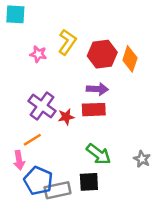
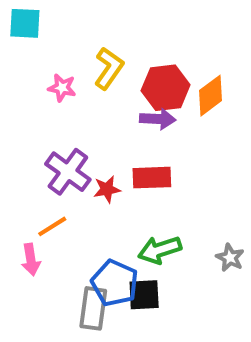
orange diamond: (130, 59) -> (210, 96), turned 35
purple arrow: (97, 89) -> (158, 119), moved
green arrow: (99, 154) -> (160, 250), turned 125
blue pentagon: (38, 181) -> (115, 283), moved
gray rectangle: (58, 190) -> (93, 308), turned -70

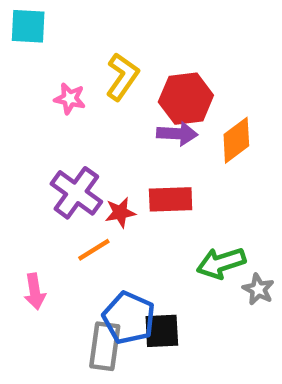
orange diamond: (210, 96) -> (236, 140), moved
orange line: (52, 226) -> (94, 250), moved
green arrow: (160, 250) -> (221, 263), moved

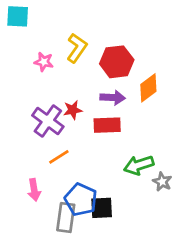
purple arrow: (177, 134) -> (113, 98), moved
red star: (120, 213) -> (73, 110), moved
pink arrow: (35, 291) -> (34, 190), moved

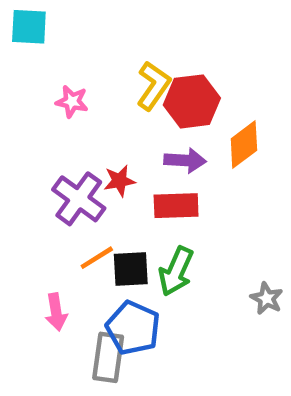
yellow L-shape: (77, 48) -> (153, 86), moved
green arrow: (139, 165) -> (176, 271), moved, turned -48
black square: (102, 208) -> (131, 269), moved

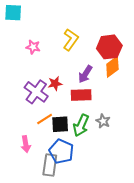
red hexagon: (192, 101) -> (109, 47), moved
purple arrow: (185, 160) -> (85, 74), turned 120
gray star: (267, 298) -> (103, 121), moved

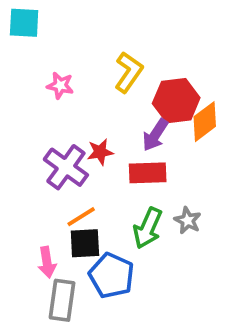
red hexagon: (109, 47) -> (176, 101), moved
black square: (60, 124) -> (85, 243), moved
gray rectangle: (50, 165) -> (62, 300), moved

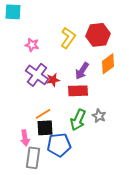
red hexagon: (176, 101) -> (98, 35), moved
purple cross: (66, 167) -> (37, 75), moved
blue pentagon: (112, 276) -> (59, 145), turned -30

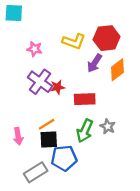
yellow L-shape: (68, 38) -> (74, 41), turned 75
purple arrow: (82, 71) -> (95, 63), moved
pink arrow: (25, 138) -> (18, 136), moved
gray rectangle: (33, 158) -> (36, 172), turned 50

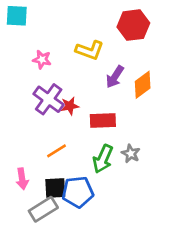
red hexagon: (107, 38) -> (133, 25), moved
pink arrow: (18, 136) -> (22, 179), moved
black square: (49, 140) -> (55, 188), moved

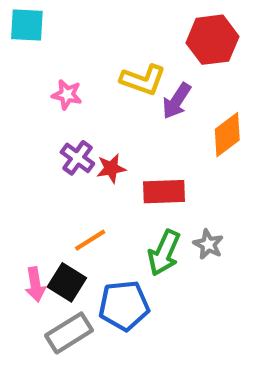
purple arrow: (115, 77) -> (177, 101), moved
purple cross: (49, 99) -> (77, 158), size x0.7
black square: (55, 188) -> (67, 282), moved, turned 35

